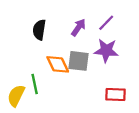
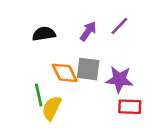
black semicircle: (39, 30) -> (44, 34), turned 72
purple star: (106, 51) -> (119, 79), moved
yellow semicircle: (16, 96) -> (52, 108), moved

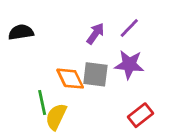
black semicircle: (44, 34) -> (21, 32), moved
purple star: (119, 79) -> (129, 65), moved
red rectangle: (130, 107) -> (140, 115), turned -40

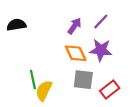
gray square: (95, 74) -> (83, 80), moved
orange diamond: (70, 79) -> (76, 53), moved

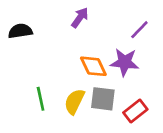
purple line: (101, 22) -> (139, 30), moved
purple arrow: (75, 26) -> (80, 17), moved
yellow semicircle: (44, 91) -> (74, 101), moved

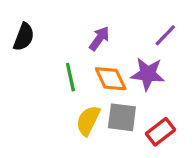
purple arrow: (80, 17) -> (99, 39), moved
black semicircle: (20, 31) -> (24, 37), turned 120
green line: (41, 99) -> (70, 77), moved

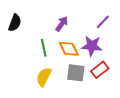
yellow semicircle: (88, 121) -> (44, 77), moved
red rectangle: (160, 132) -> (100, 70), moved

